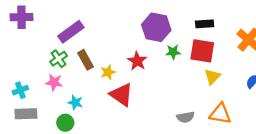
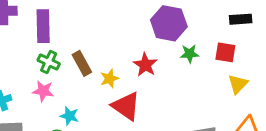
black rectangle: (205, 24) -> (241, 19), moved
purple rectangle: (71, 32) -> (43, 26), moved, turned -55
red square: (202, 51) -> (225, 52), size x0.7
green cross: (59, 59) -> (49, 62), turned -30

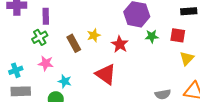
purple rectangle: (43, 26) -> (46, 16), size x0.7
green cross: (49, 62) -> (40, 37), moved, turned 35
yellow star: (109, 79) -> (94, 35), moved

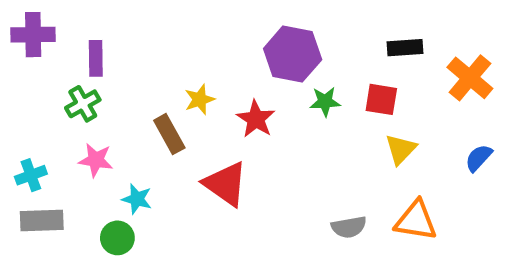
brown rectangle: (74, 43) -> (169, 134), moved

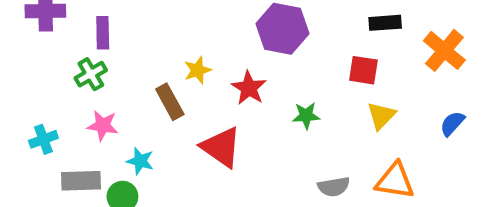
green star: (325, 102) -> (306, 116), moved
gray rectangle: (42, 221) -> (81, 181), moved

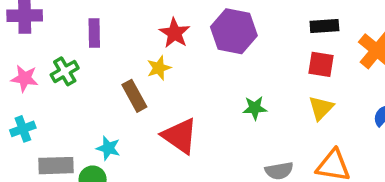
purple rectangle: (103, 33) -> (94, 33), moved
red square: (363, 70) -> (321, 64), moved
red star: (249, 88) -> (175, 33), moved
pink star: (103, 125) -> (25, 78), moved

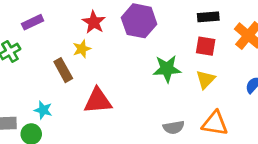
purple rectangle: (94, 33) -> (33, 22), turned 66
green star: (255, 108) -> (167, 69), moved, size x1.5
red triangle: (180, 136) -> (98, 101), turned -40

